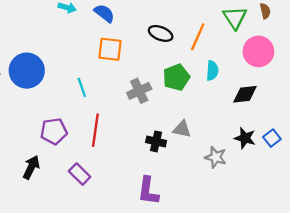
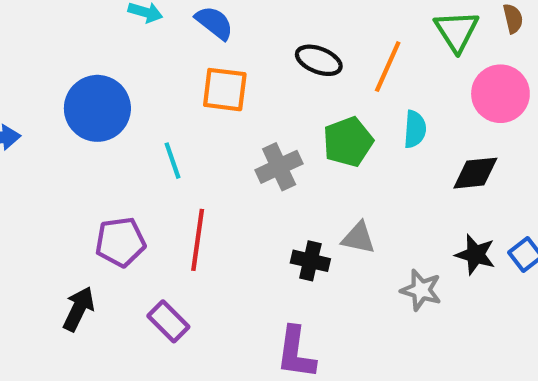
blue circle: (27, 71) -> (97, 108), moved

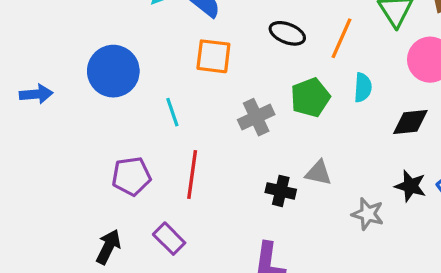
black arrow: (79, 309) -> (108, 247), moved

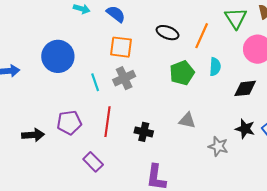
gray cross: (256, 117) -> (124, 78), moved
black cross: (281, 191) -> (144, 132), moved
black arrow: (108, 247) -> (33, 135), moved, turned 60

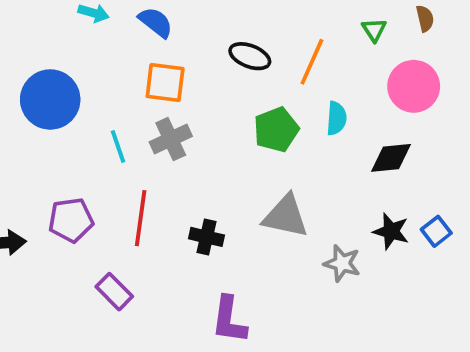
green triangle: (236, 18) -> (374, 30), size x0.6
gray triangle: (187, 121) -> (286, 216), size x1.5

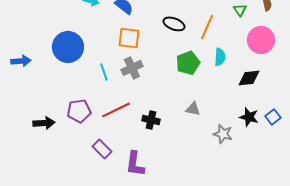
gray triangle: (286, 216) -> (193, 109), size x0.6
red line: (141, 218) -> (116, 110), turned 56
purple L-shape: (229, 320) -> (135, 164), moved

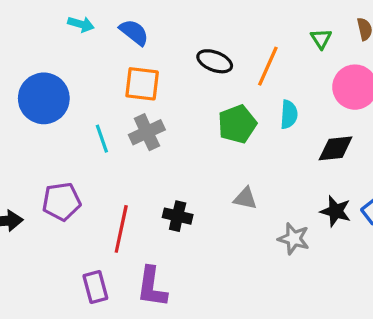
red line: (116, 110) -> (121, 229), moved, turned -52
purple rectangle: (102, 149) -> (95, 287), moved, turned 30

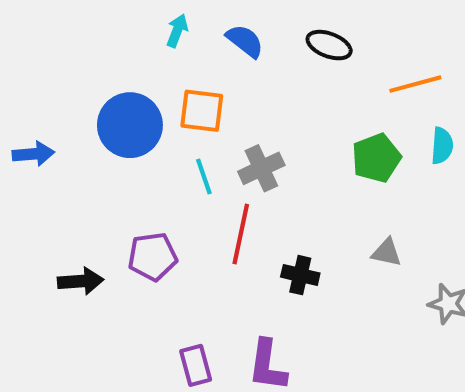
cyan arrow: (81, 24) -> (177, 31), turned -85
black ellipse: (215, 61) -> (329, 45), moved
orange line: (268, 66) -> (415, 84), turned 51
orange square: (142, 84) -> (202, 111), moved
red line: (121, 229) -> (241, 234), moved

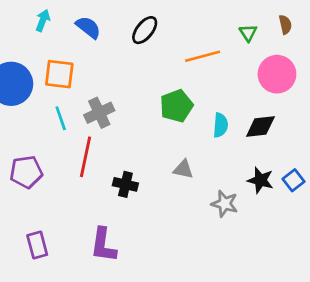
black ellipse: (329, 45) -> (145, 30), turned -72
cyan semicircle: (442, 146) -> (220, 125), moved
purple rectangle: (196, 365) -> (37, 245), moved

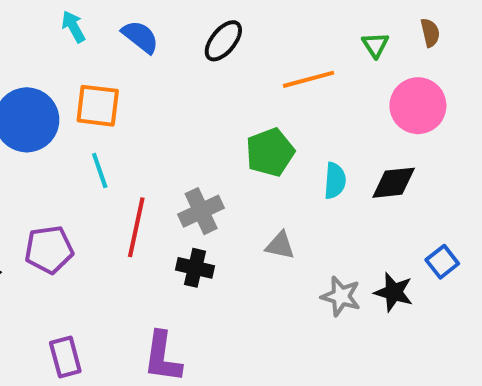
cyan arrow: (43, 20) -> (73, 27), turned -50
gray cross: (99, 113) -> (201, 211), moved
black star: (260, 180) -> (394, 292), moved

